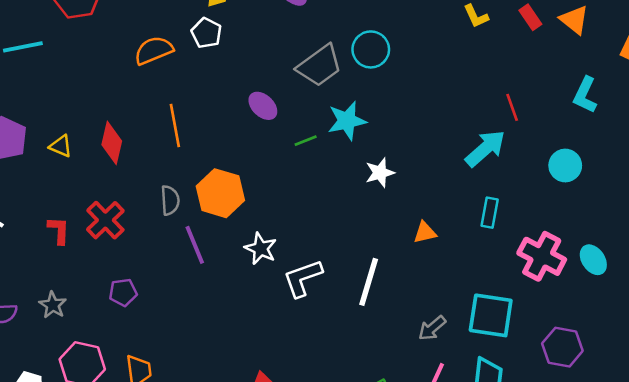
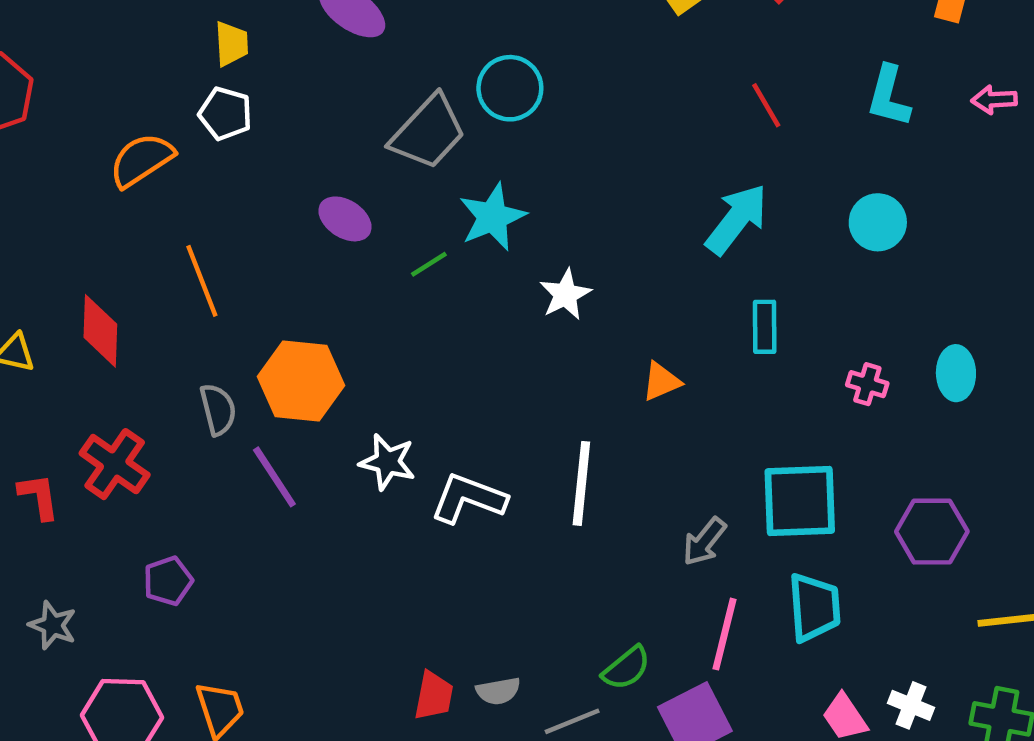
red line: (512, 107) -> (766, 105), moved
pink cross: (542, 256) -> (867, 384), size x0.5
cyan ellipse: (593, 260) -> (956, 373), turned 44
white L-shape: (303, 278) -> (468, 498), turned 51

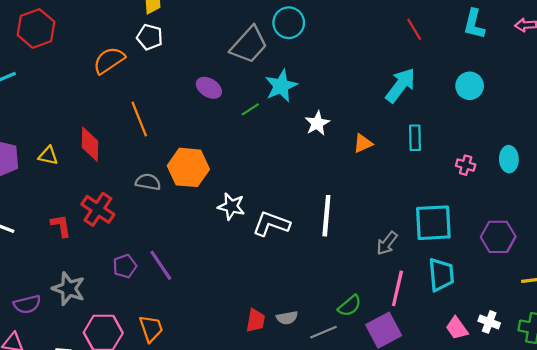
orange triangle: (661, 381) -> (363, 143), moved
gray semicircle: (218, 409) -> (148, 182), turned -65
purple line: (274, 477) -> (161, 265), moved
gray star: (53, 625) -> (69, 289), size x1.4

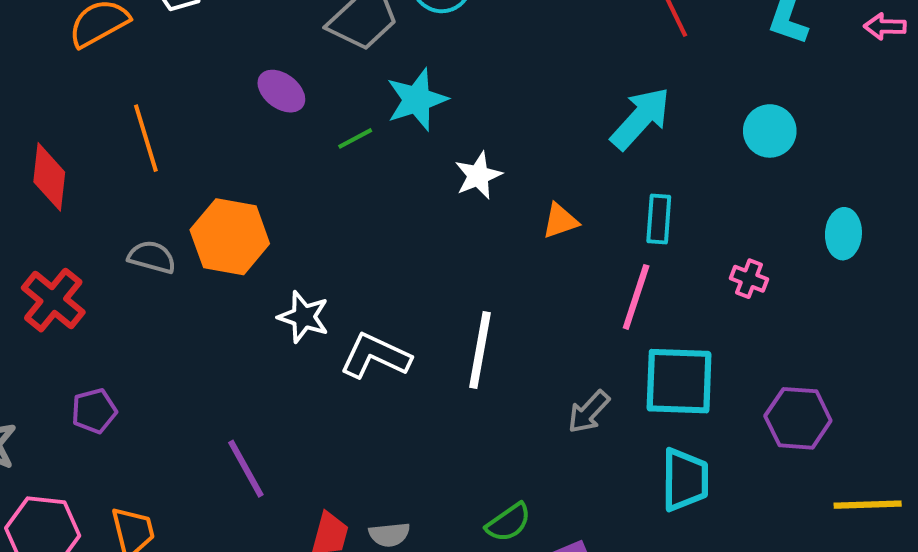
cyan ellipse: (509, 159) -> (843, 234), moved
purple line: (161, 265) -> (246, 469), moved
pink line: (397, 288) -> (636, 297), moved

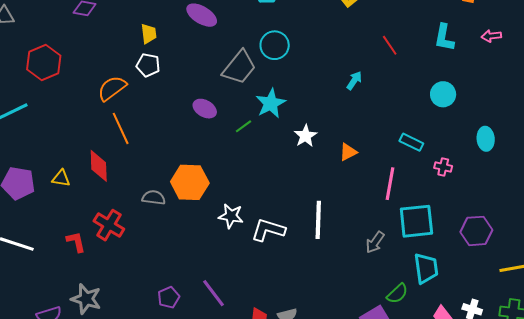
cyan arrow: (640, 118) -> (354, 80), moved, size x0.6
orange line: (146, 138) -> (121, 128), moved
cyan rectangle: (659, 219) -> (411, 142), moved, turned -60
purple pentagon: (94, 411) -> (169, 297), moved
green semicircle: (508, 522) -> (397, 294), moved

